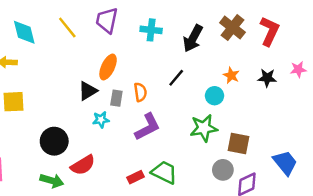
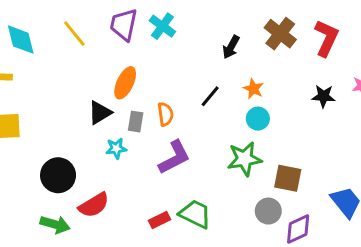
cyan cross: (151, 30) -> (162, 26), moved, turned 30
black arrow: (193, 38) -> (231, 47), size x0.7
orange star: (231, 75) -> (253, 89), moved

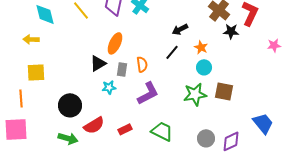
black arrow: (231, 47) -> (180, 29), moved, turned 35
black star: (323, 96) -> (231, 31), moved
brown square: (288, 178) -> (224, 91), moved
gray circle: (268, 211) -> (206, 138), moved
red rectangle: (159, 220) -> (125, 129), moved

